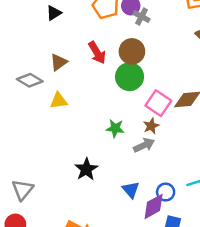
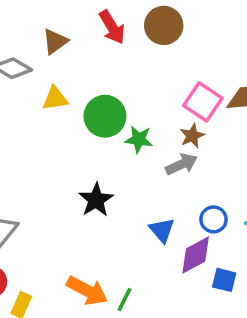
green circle: (130, 77) -> (105, 116), moved
blue circle: (166, 192) -> (214, 219), moved

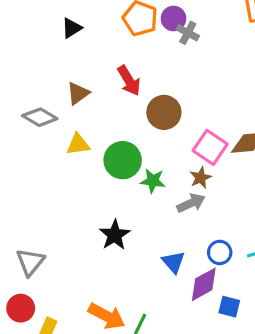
brown circle: (164, 25) -> (164, 112), moved

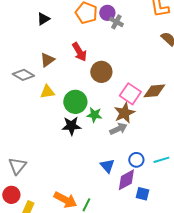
brown star: (201, 178) -> (124, 113), size x1.5
black star: (115, 235) -> (71, 126), moved, turned 30

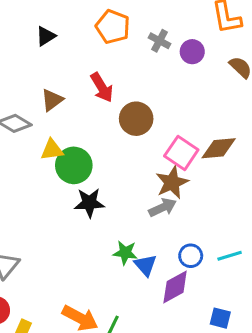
purple circle: (107, 13) -> (192, 52), moved
green circle: (75, 102) -> (74, 165), moved
green star: (94, 115) -> (125, 253), moved
blue square: (142, 194) -> (220, 318), moved

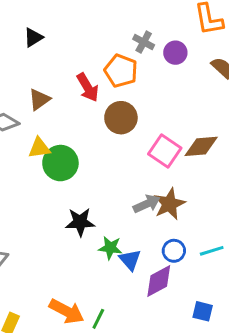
orange pentagon: (113, 27) -> (121, 71), moved
brown star: (172, 183) -> (169, 204), moved
black star: (89, 203) -> (80, 222), moved

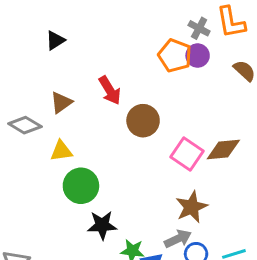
gray cross: (144, 42) -> (199, 28), moved
orange pentagon: (121, 71) -> (175, 56), moved
green circle: (60, 163) -> (81, 186), moved
gray arrow: (147, 204) -> (178, 239), moved

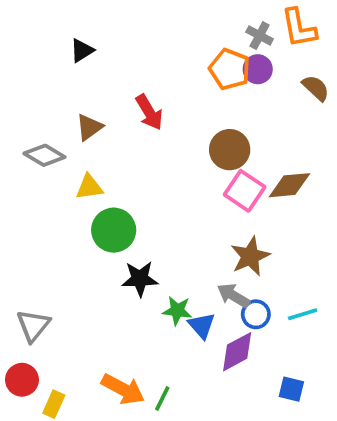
brown circle: (143, 121) -> (230, 150), moved
gray arrow: (178, 239) -> (233, 296), turned -124

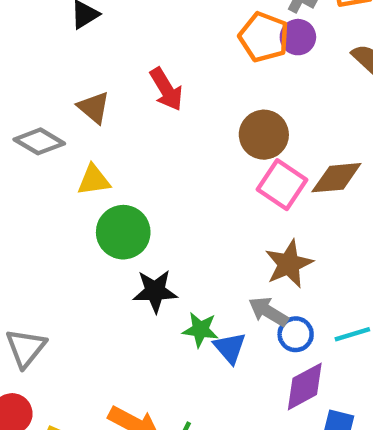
brown triangle: (89, 127) -> (94, 107), turned -44
purple diamond: (237, 352) -> (305, 386), moved

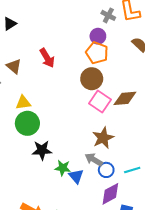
orange pentagon: (264, 37) -> (97, 53), moved
purple circle: (298, 37) -> (98, 36), moved
yellow triangle: (94, 180) -> (23, 103), moved

